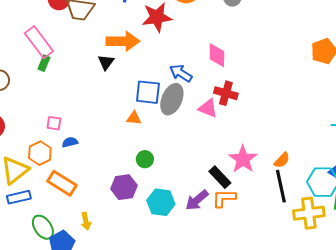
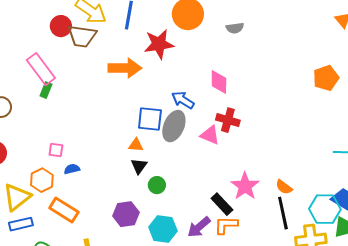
black triangle: (106, 62) -> (139, 166), moved
green circle: (145, 159) -> (157, 185), moved
orange semicircle: (282, 160) -> (284, 187), turned 84

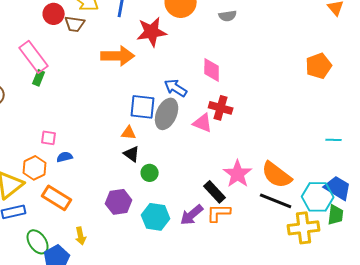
brown trapezoid: (82, 36) -> (75, 24), size x0.7
black triangle: (139, 166) -> (132, 154), turned -30
orange semicircle: (284, 187) -> (277, 175), size x1.8
black line: (283, 213) -> (276, 201), turned -56

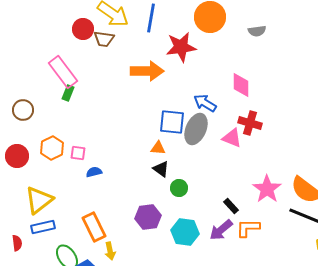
orange hexagon: (35, 168) -> (52, 148), moved
black rectangle: (215, 192) -> (231, 206), moved, size x0.7
orange rectangle: (57, 198) -> (94, 227), moved, turned 32

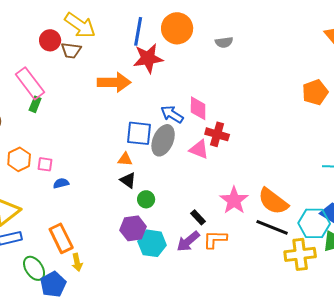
blue line: (151, 18) -> (138, 31), moved
pink diamond: (241, 85) -> (198, 108), moved
purple hexagon: (148, 217) -> (133, 228), moved

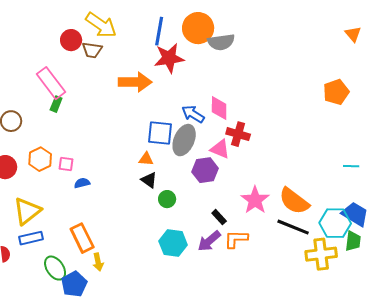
gray semicircle: (224, 42) -> (221, 42), moved, size x1.5
purple hexagon: (133, 228) -> (205, 170), moved

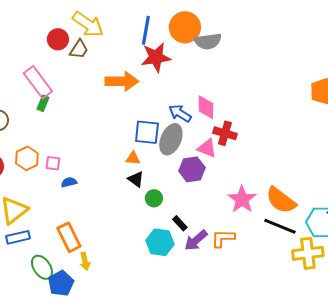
brown trapezoid: (92, 50) -> (79, 49), turned -65
black rectangle: (219, 217) -> (180, 223), moved

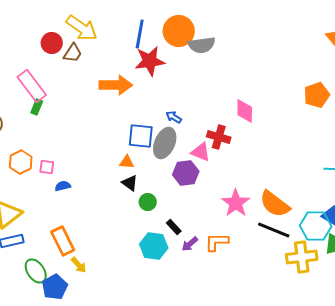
pink diamond: (206, 107) -> (245, 111), moved
blue arrow: (180, 113) -> (174, 117), size x0.7
purple arrow: (196, 240) -> (190, 244), size x0.7
yellow arrow: (85, 261) -> (79, 265), turned -30

